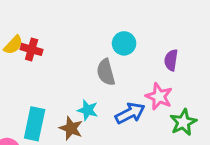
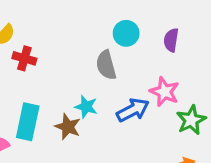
red cross: (32, 49) -> (24, 58), moved
purple semicircle: (171, 60) -> (171, 40), moved

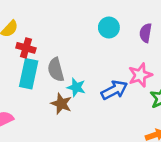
gray semicircle: (106, 65) -> (56, 70), moved
pink star: (164, 92) -> (140, 75), turned 30
cyan rectangle: (28, 122) -> (29, 74), moved

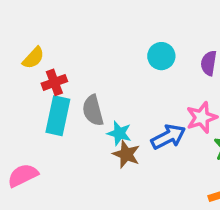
red cross: (26, 48) -> (54, 82), turned -36
brown star: (61, 104) -> (126, 154), moved

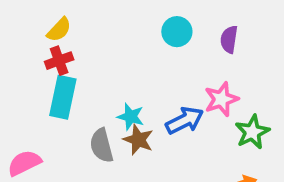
yellow semicircle: (33, 58) -> (59, 30), moved
gray semicircle: (93, 110) -> (102, 146), moved

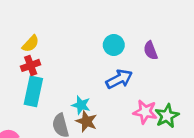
purple semicircle: (229, 39) -> (151, 50), turned -30
pink star: (221, 99) -> (145, 112), moved, turned 30
blue arrow: (185, 120) -> (119, 79), moved

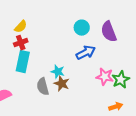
purple semicircle: (151, 50) -> (109, 32), size x1.5

